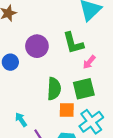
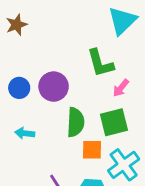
purple circle: (37, 46) -> (54, 87), moved
cyan arrow: (21, 120) -> (25, 133), moved, turned -48

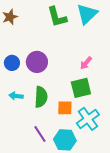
green L-shape: (100, 63) -> (57, 17), moved
green semicircle: (76, 122) -> (41, 97), moved

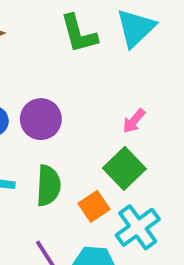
green square: (81, 88) -> (124, 168), turned -30
orange square: (65, 108) -> (94, 206), turned -35

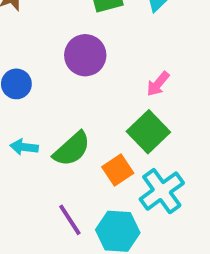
purple circle: (41, 119) -> (85, 55), moved
green semicircle: (48, 186) -> (72, 149), turned 45

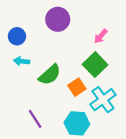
cyan arrow: (24, 147) -> (21, 61), moved
purple line: (70, 220) -> (35, 119), moved

